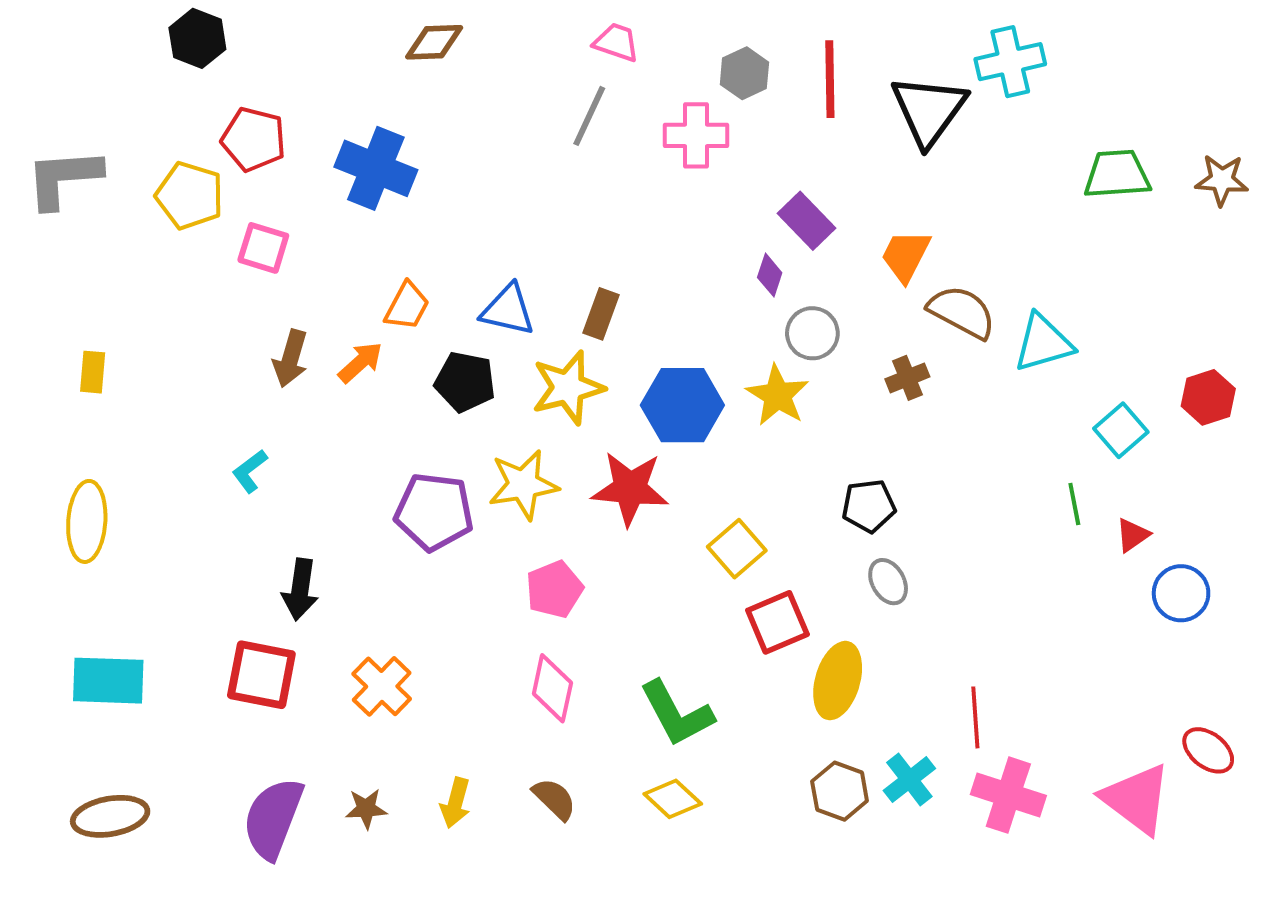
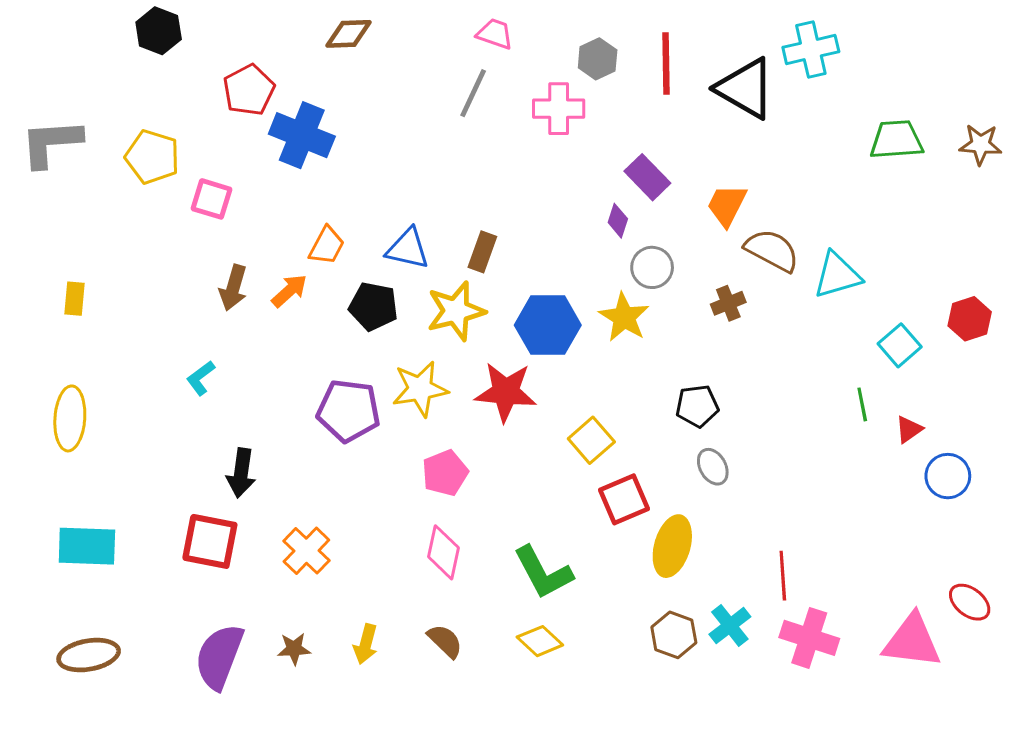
black triangle: (929, 110) -> (745, 88), turned -36
red pentagon: (254, 139) -> (249, 90), moved, turned 30
pink triangle: (1136, 799) -> (912, 641), turned -30

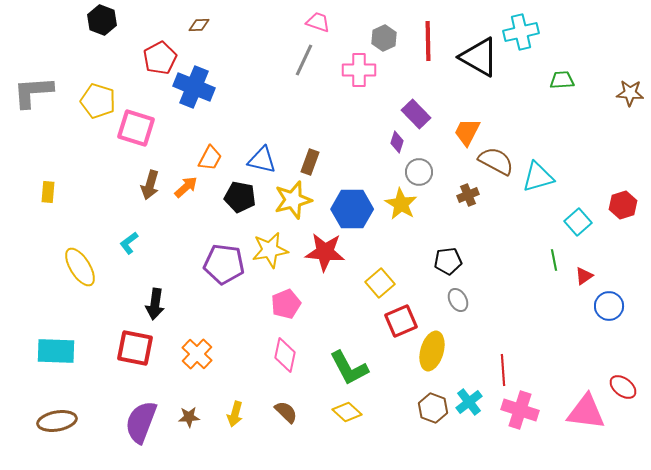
brown diamond: (348, 34) -> (199, 25), moved, size x0.7
green trapezoid: (896, 140) -> (562, 80), moved, size x0.7
pink square: (212, 199) -> (136, 128), size x1.4
yellow ellipse: (70, 418) -> (80, 267), moved, turned -36

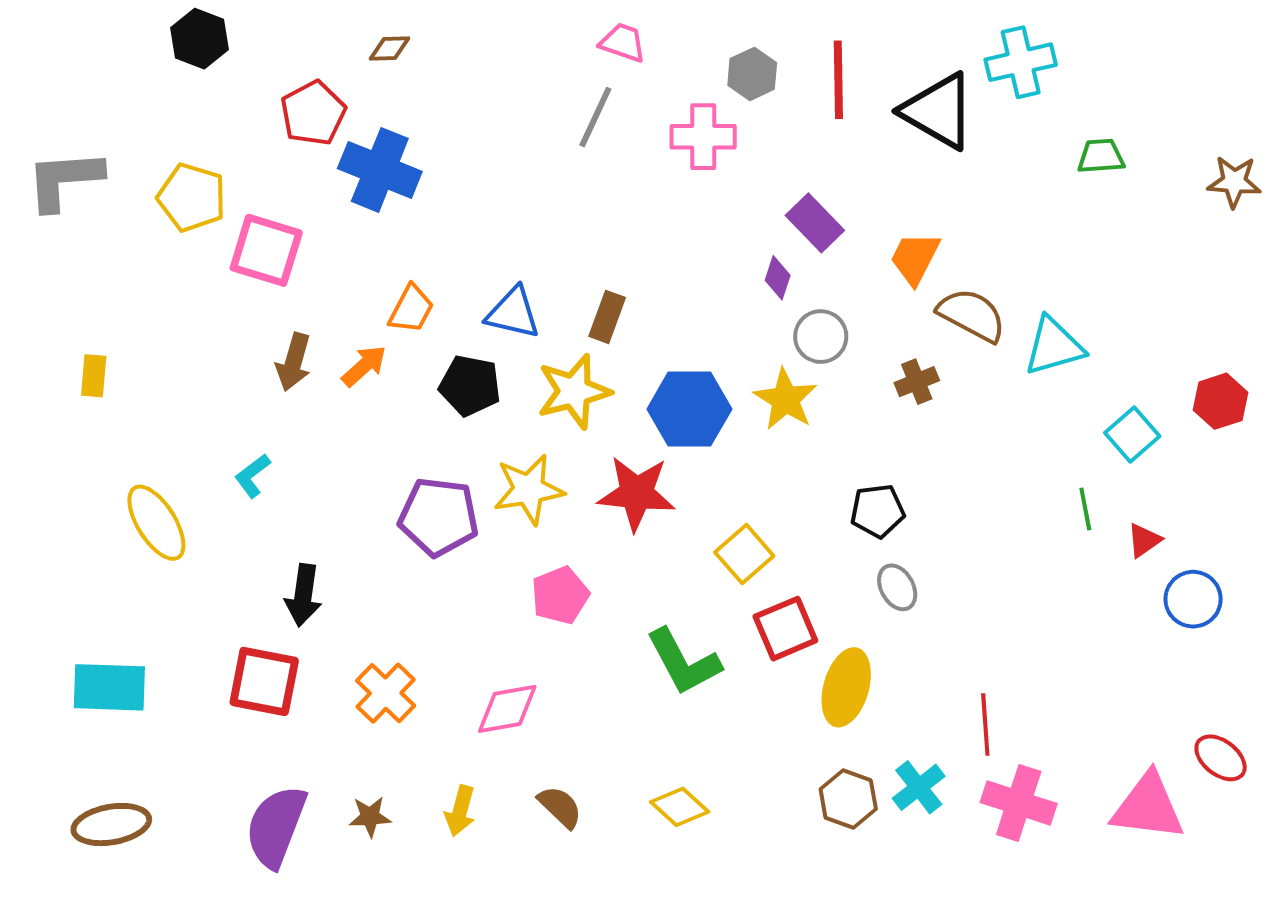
pink diamond: (285, 355) -> (507, 709), moved, turned 68
green L-shape: (349, 368) -> (684, 662), moved

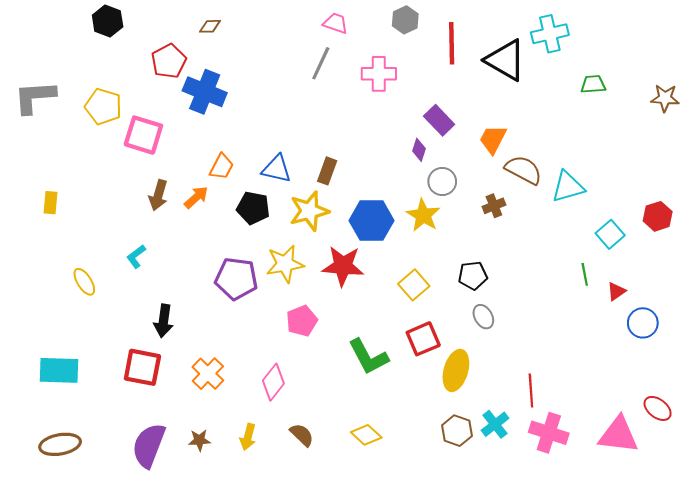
gray hexagon: (752, 74) -> (405, 20), moved
yellow ellipse: (156, 523) -> (84, 282), size x0.7
yellow square: (744, 554) -> (414, 285), moved
pink diamond: (507, 709) -> (273, 382), turned -42

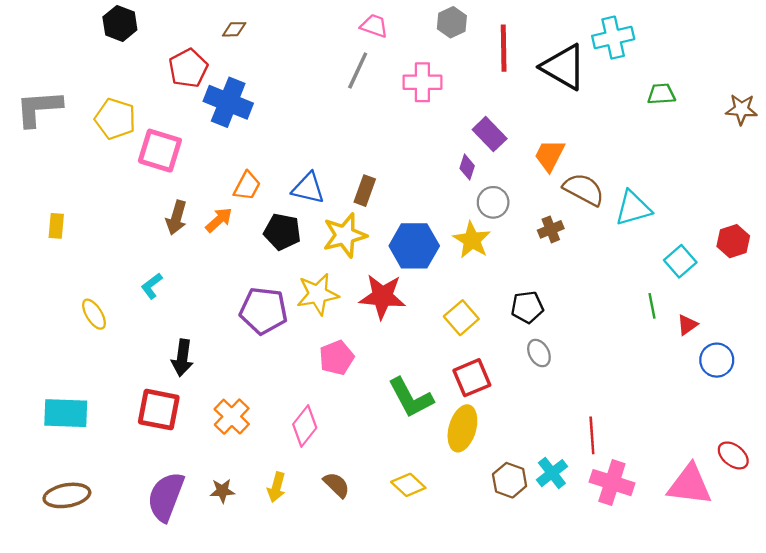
yellow ellipse: (456, 370) -> (462, 428), moved

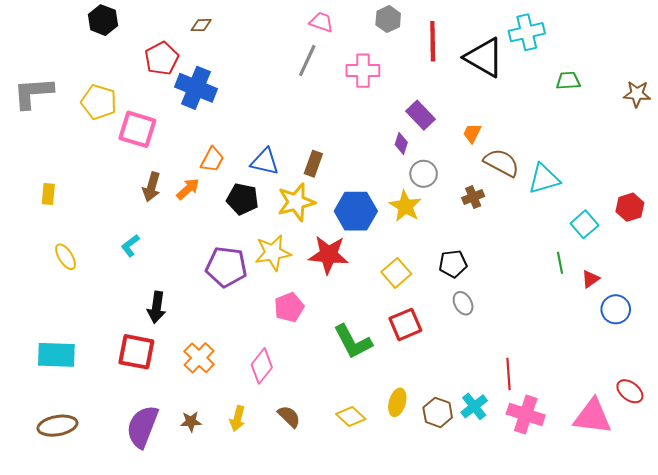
orange trapezoid: (550, 155) -> (472, 133), size x0.7
yellow ellipse: (94, 314) -> (66, 257), moved
yellow ellipse: (462, 428) -> (397, 402), moved, size x0.7

